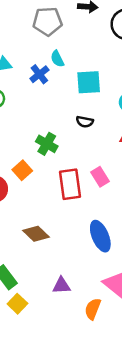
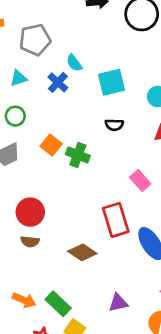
gray pentagon: (48, 21) -> (35, 40), moved
orange square: (22, 170) -> (51, 145), moved
red rectangle: (70, 184) -> (116, 220), moved

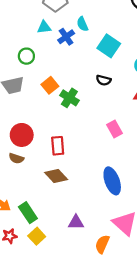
cyan triangle: (18, 78) -> (44, 27), moved
cyan square: (112, 82) -> (109, 46), turned 35
red rectangle: (116, 220) -> (58, 146), moved, size x0.7

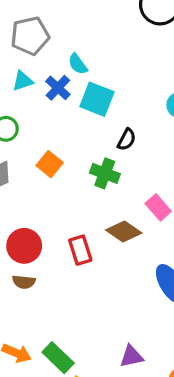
cyan square: (109, 46) -> (97, 99), moved
black semicircle: (104, 80) -> (127, 139), turned -64
green cross: (69, 98) -> (105, 173), moved
brown diamond: (56, 176) -> (124, 231), moved

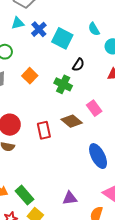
cyan semicircle: (78, 64) -> (94, 29), moved

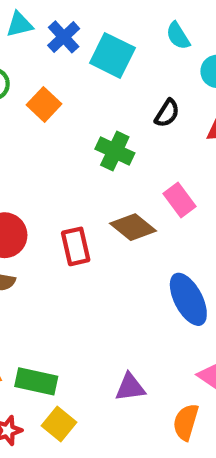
black semicircle: (78, 65) -> (167, 113), moved
orange square: (30, 76) -> (44, 104), moved
green rectangle: (25, 195) -> (36, 381), turned -36

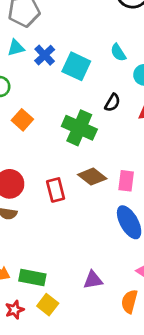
orange square: (44, 104) -> (22, 120), moved
green cross: (115, 151) -> (79, 128), size x1.4
pink rectangle: (180, 200) -> (126, 181), moved, turned 45

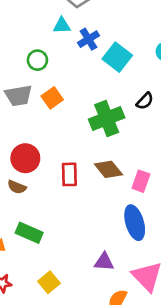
green cross: (79, 128) -> (107, 118), turned 32
green rectangle: (32, 278) -> (29, 233), moved
purple triangle: (93, 280) -> (104, 262), moved
yellow square: (48, 305) -> (49, 282), moved

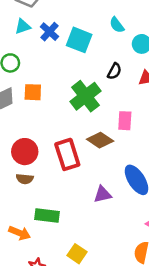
orange square: (52, 98) -> (33, 92), turned -36
red rectangle: (69, 174) -> (67, 154), size x1.4
pink rectangle: (141, 181) -> (125, 121), moved
purple triangle: (104, 262) -> (102, 194), moved

